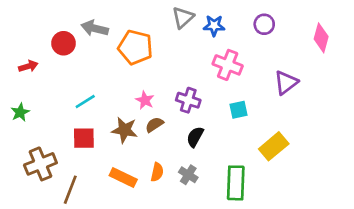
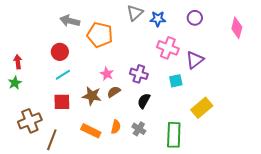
red circle: (64, 43) -> (60, 52), moved
red arrow: (28, 66) -> (18, 62), moved, turned -80
purple triangle: (286, 83) -> (195, 60), moved

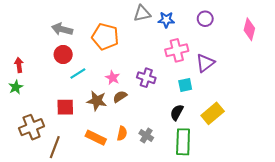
gray triangle: (135, 13) -> (142, 13), turned 30
gray arrow: (70, 21) -> (62, 29), moved
pink cross: (168, 48) -> (177, 50), turned -35
cyan line: (63, 75) -> (78, 73), moved
black semicircle: (144, 101) -> (177, 112), moved

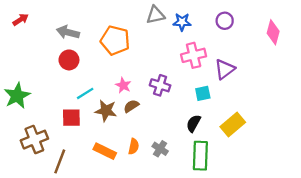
red arrow: (19, 65) -> (21, 20), moved, turned 64
cyan line: (78, 73) -> (85, 93), moved
green star: (16, 87) -> (17, 96), size x1.6

